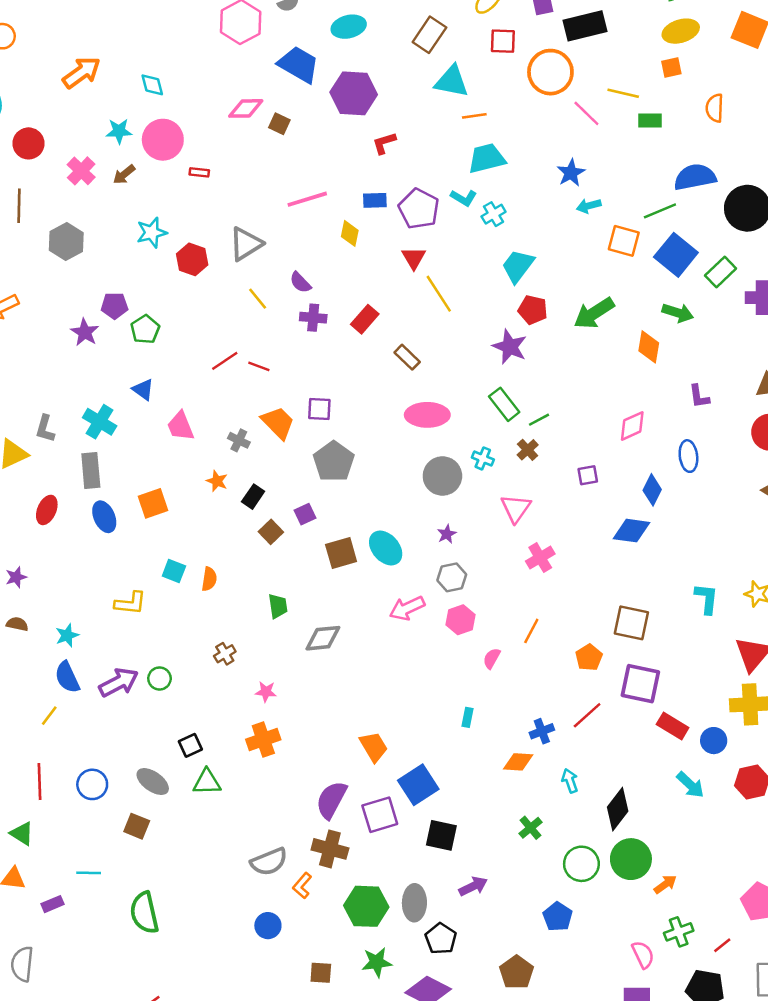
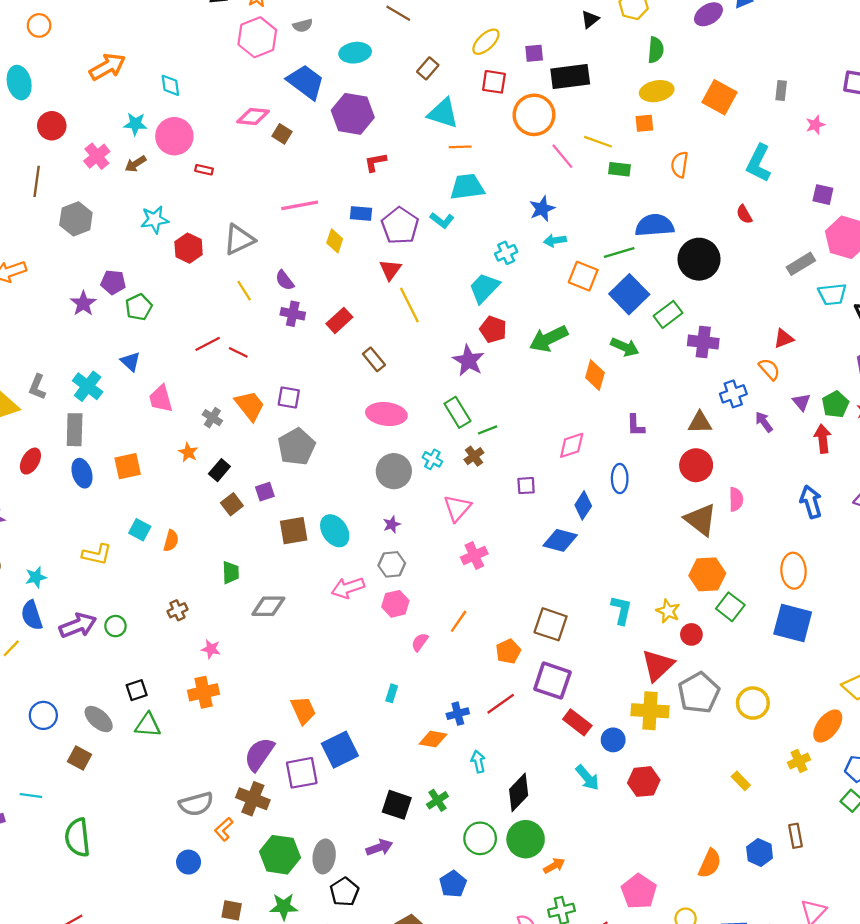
brown rectangle: (429, 35) -> (428, 68), size x0.7
cyan cross: (494, 214) -> (506, 253), moved
black square: (441, 835) -> (397, 805), moved

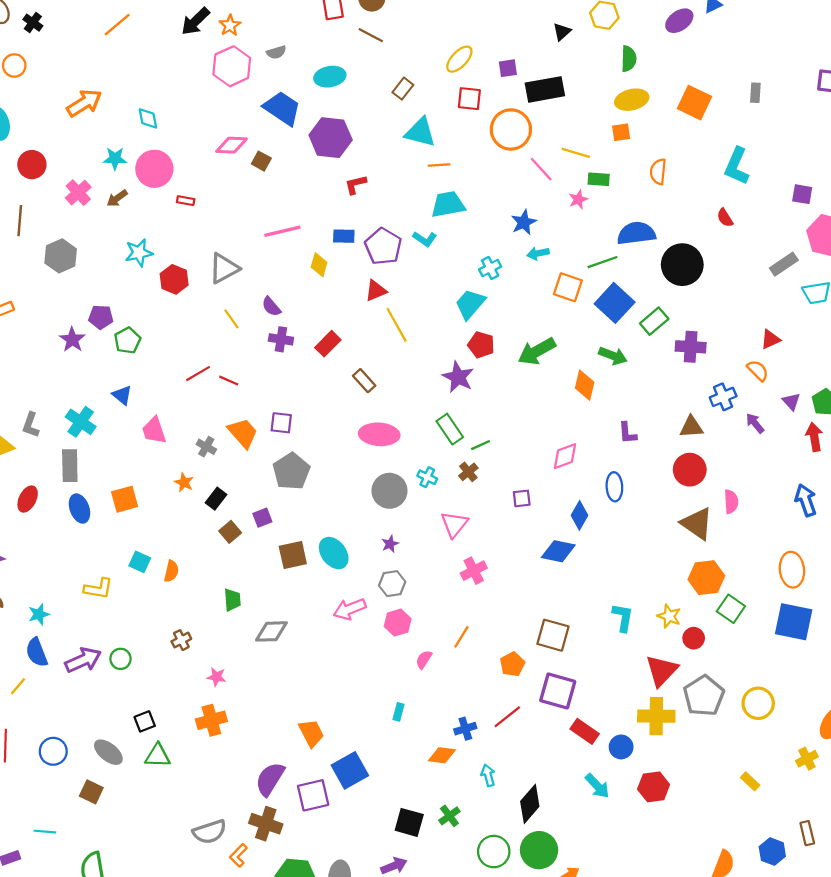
pink star: (815, 125) -> (578, 199), moved
red triangle: (390, 270) -> (376, 291), turned 35

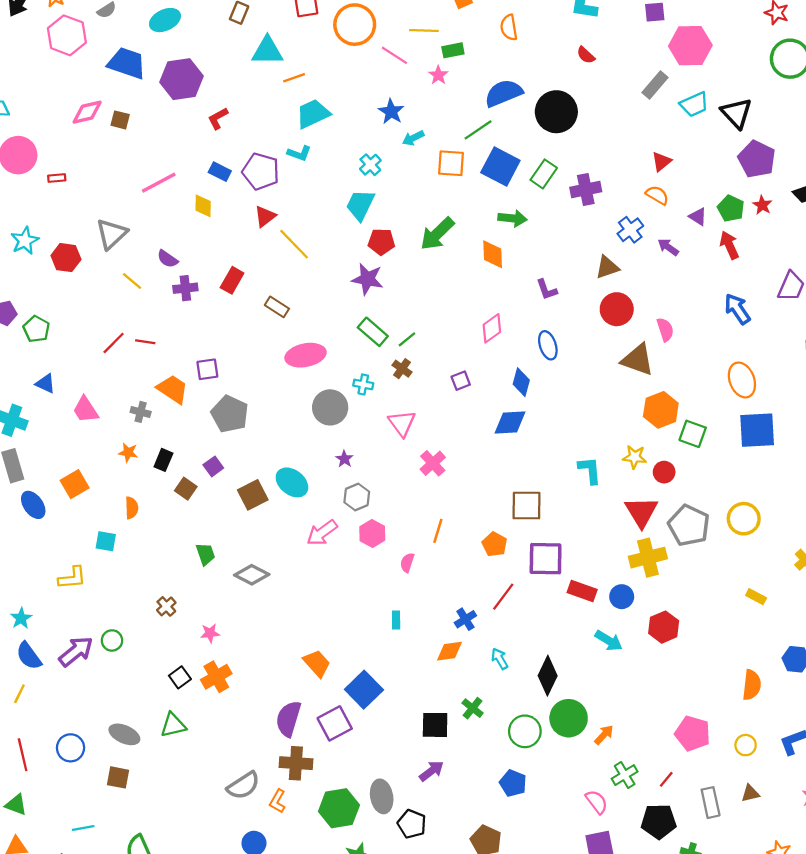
blue rectangle: (344, 236) -> (220, 172), turned 40
orange semicircle: (171, 571) -> (132, 508), moved
gray diamond: (271, 631) -> (252, 575), turned 44
black square: (145, 721) -> (180, 677), moved

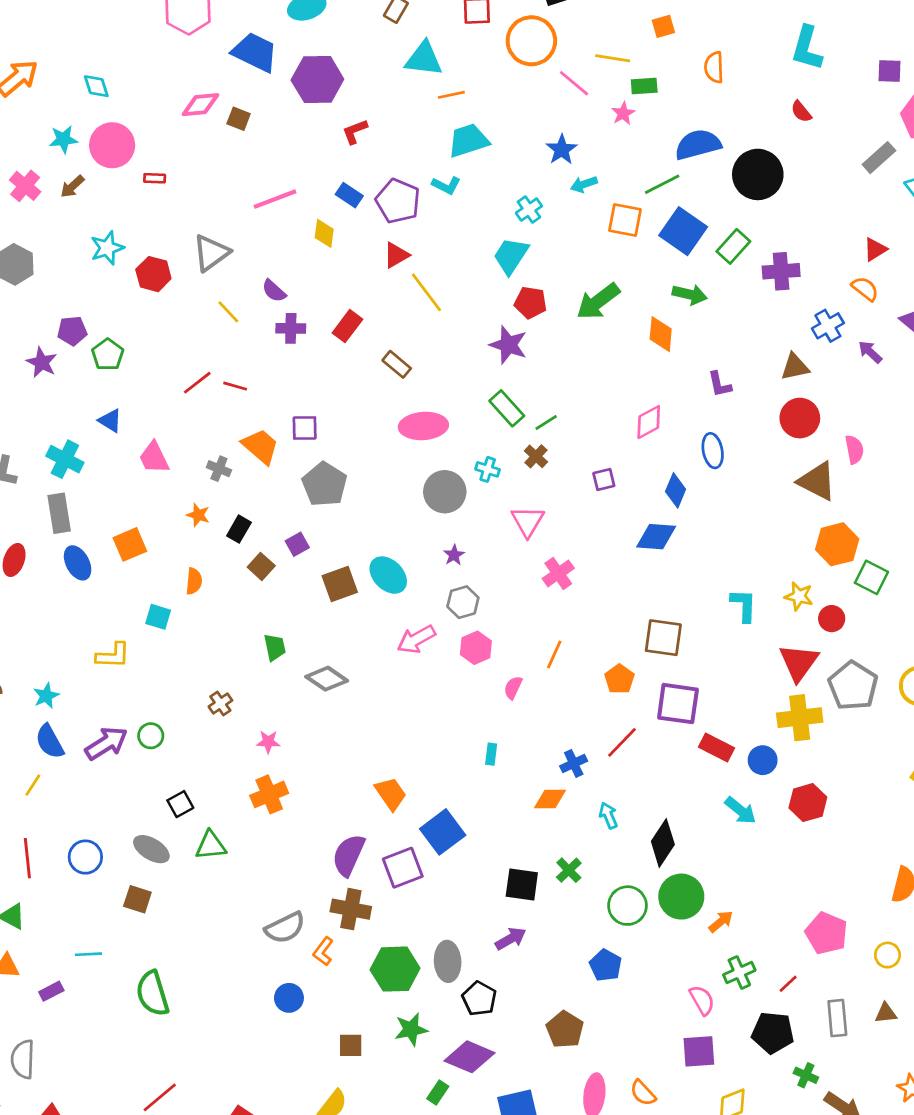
black square: (180, 677) -> (180, 804), moved

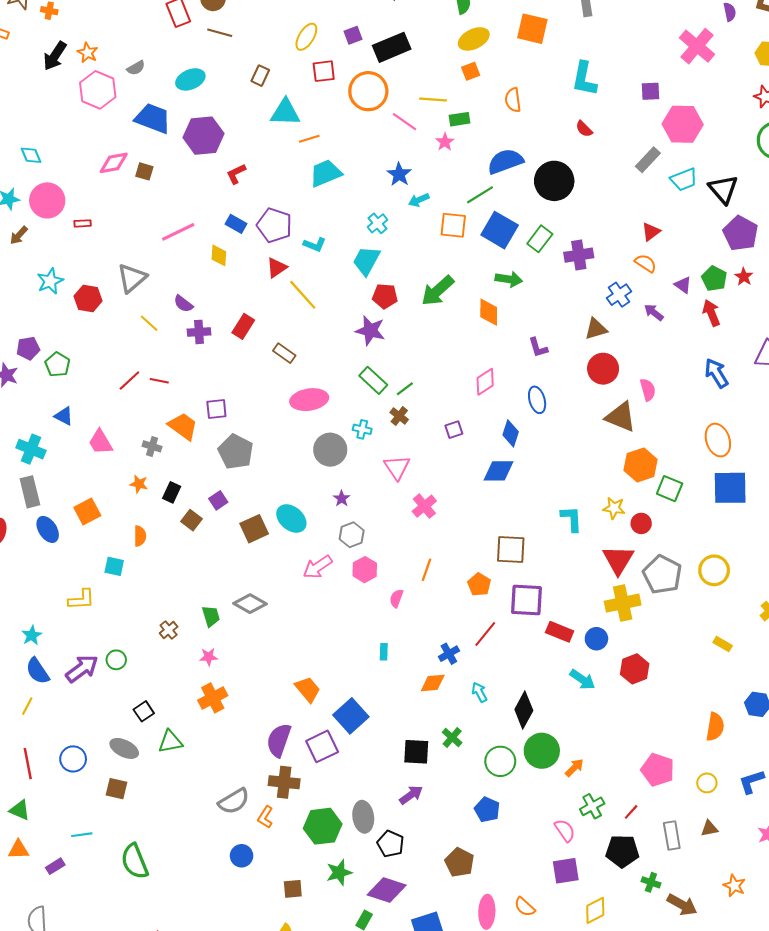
cyan L-shape: (446, 185) -> (315, 245), moved
green trapezoid: (275, 647) -> (211, 616), moved

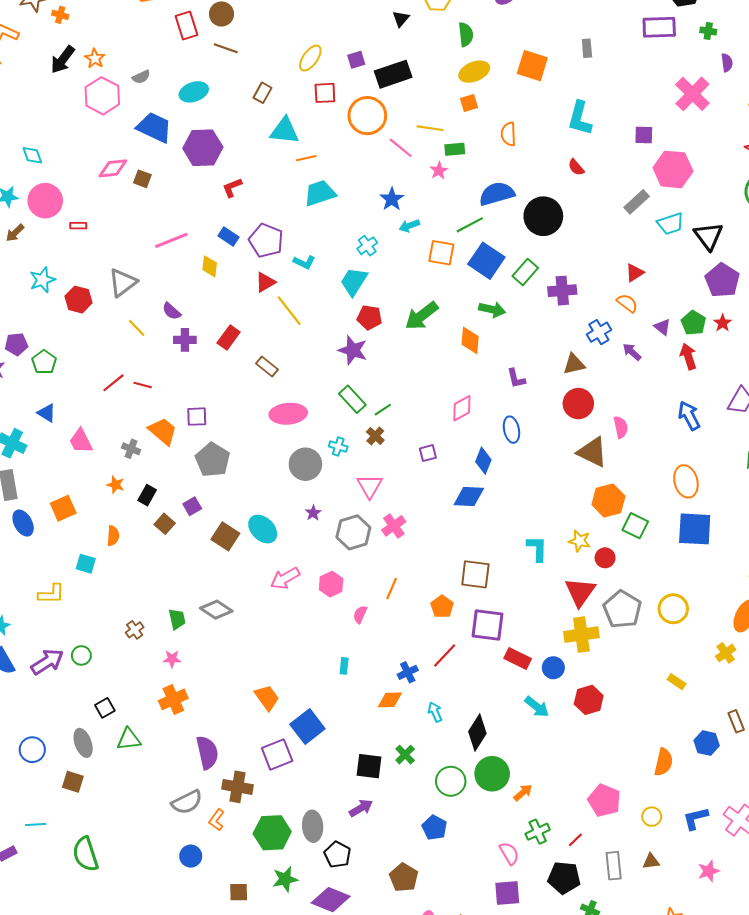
brown square: (254, 529) -> (225, 536), turned -36
gray hexagon: (352, 535) -> (353, 532), moved, size x1.4
purple semicircle: (279, 740) -> (207, 753), moved, turned 144
gray ellipse: (124, 748) -> (83, 743), turned 40

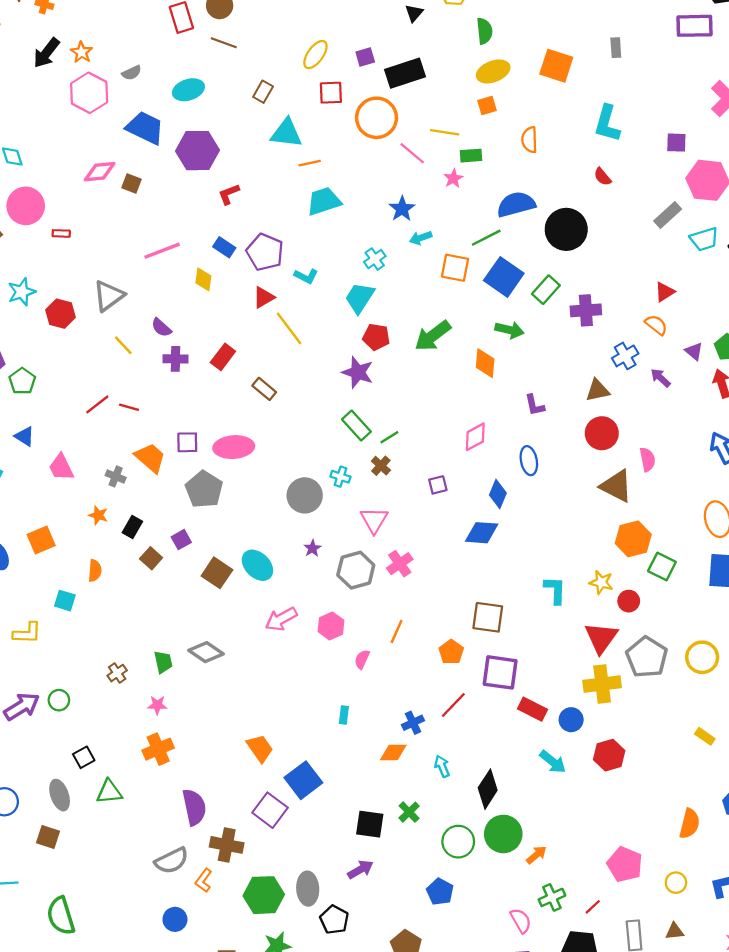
pink ellipse: (288, 414) -> (234, 447), moved
purple square: (277, 754) -> (270, 810), turned -32

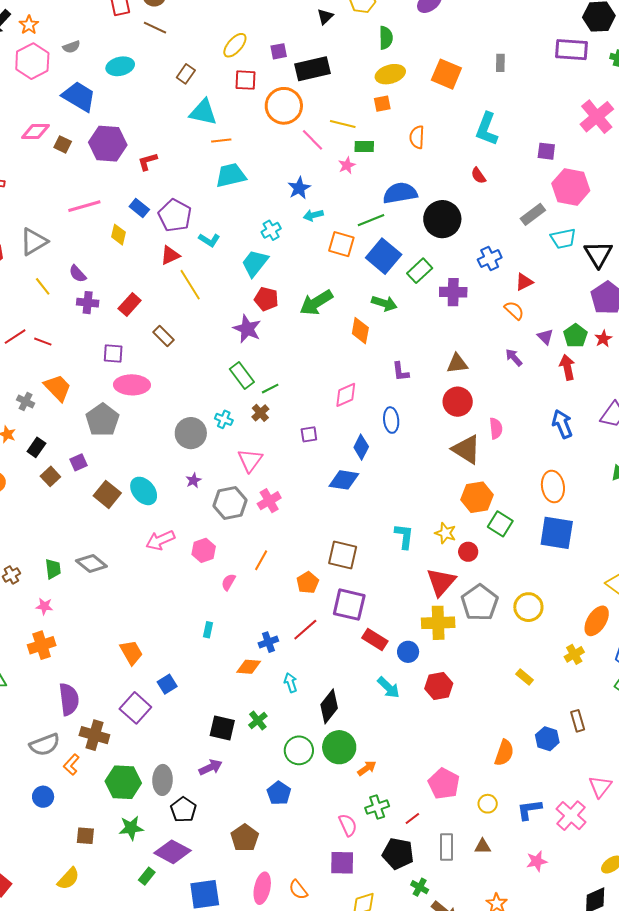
purple hexagon: (197, 151) -> (108, 144), moved
blue cross: (625, 356) -> (490, 259), moved
purple square: (187, 442) -> (113, 353), moved
blue square: (303, 780) -> (167, 684), size x0.6

